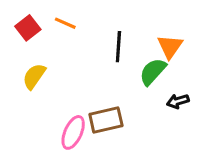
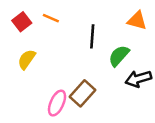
orange triangle: (170, 47) -> (137, 21), moved, turned -50
black arrow: (178, 101) -> (138, 79), size x1.5
brown rectangle: (106, 120) -> (82, 93), turned -35

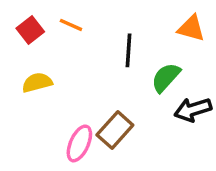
yellow semicircle: (27, 59) -> (37, 83), turned 40

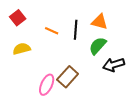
orange line: (71, 25) -> (52, 31), moved
orange triangle: (191, 28) -> (100, 22), moved

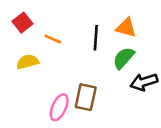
orange line: (52, 31) -> (53, 39), moved
brown rectangle: (68, 77) -> (86, 97), turned -30

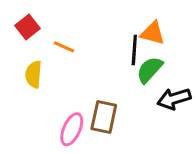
black line: (96, 38) -> (134, 50), moved
yellow semicircle: (28, 62) -> (34, 74), turned -70

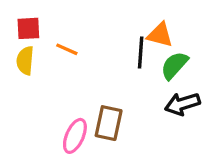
red square: (27, 27) -> (28, 28), turned 35
green semicircle: (150, 70) -> (174, 65), moved
yellow semicircle: (34, 74) -> (25, 61), moved

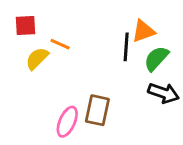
orange triangle: (160, 35) -> (143, 31), turned -35
yellow semicircle: (25, 61) -> (37, 58), moved, turned 40
black arrow: (182, 104) -> (164, 93), turned -144

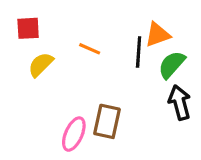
orange line: (60, 44) -> (90, 49), moved
black arrow: (164, 93) -> (180, 102), turned -124

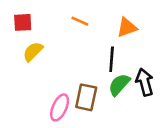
orange line: (90, 49) -> (80, 21), moved
black line: (139, 52) -> (112, 59), moved
green semicircle: (172, 65) -> (119, 85), moved

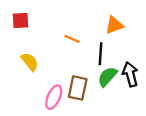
orange line: (80, 21) -> (72, 39), moved
yellow semicircle: (33, 52) -> (30, 62), moved, turned 96

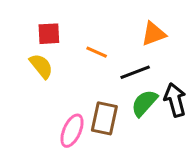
red square: (21, 21) -> (49, 34), moved
black line: (101, 54) -> (135, 72), turned 65
yellow semicircle: (30, 62) -> (41, 66), moved

